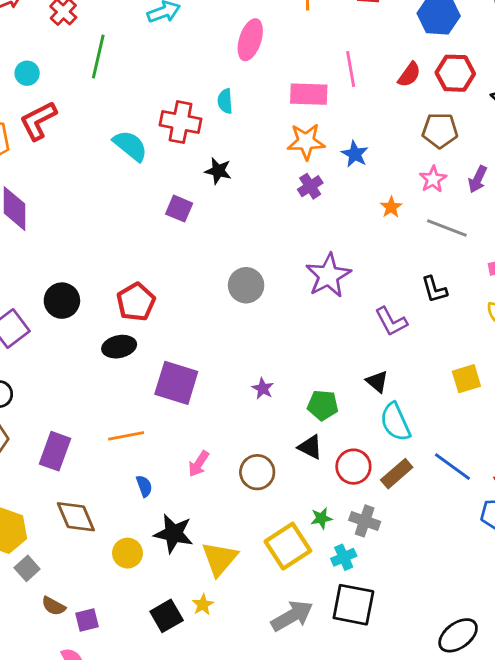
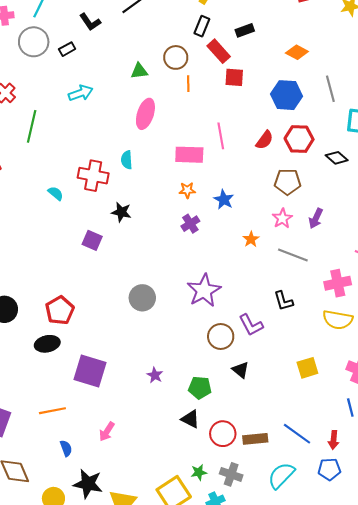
orange star: (306, 142) -> (187, 190), size x0.6
cyan semicircle: (130, 146) -> (56, 193), size x0.6
cyan semicircle: (395, 422) -> (281, 475), moved, turned 68
brown circle: (257, 472) -> (221, 336), moved
brown rectangle: (397, 474) -> (255, 439), turned 35

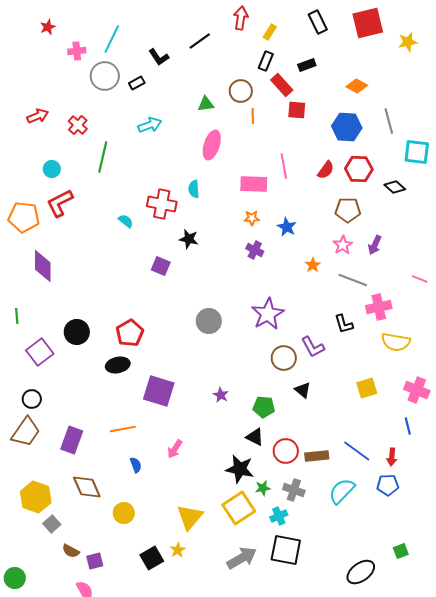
purple cross: (190, 224) -> (255, 250), turned -30
pink cross: (338, 283) -> (379, 307), moved
black star: (88, 484) -> (240, 469), moved

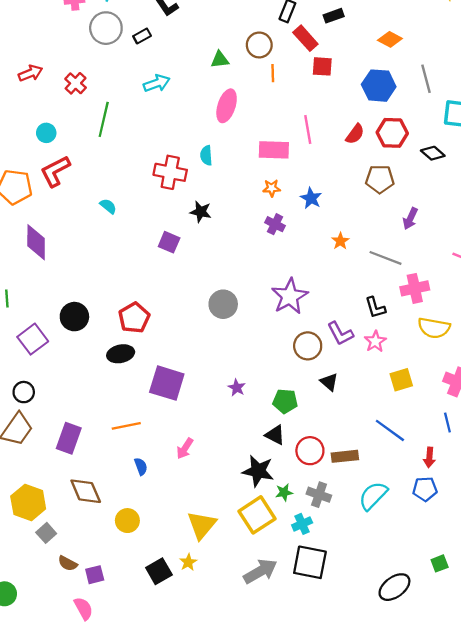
cyan semicircle: (126, 221) -> (108, 206), moved
pink star: (343, 245) -> (375, 341), moved
blue line: (357, 451) -> (390, 430), moved

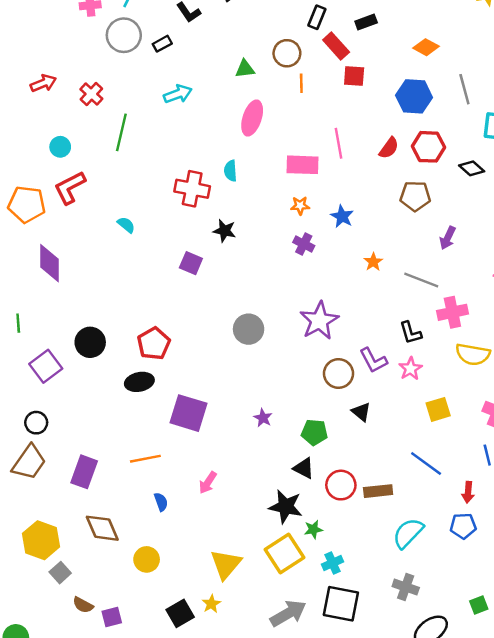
gray cross: (319, 495) -> (406, 587), moved

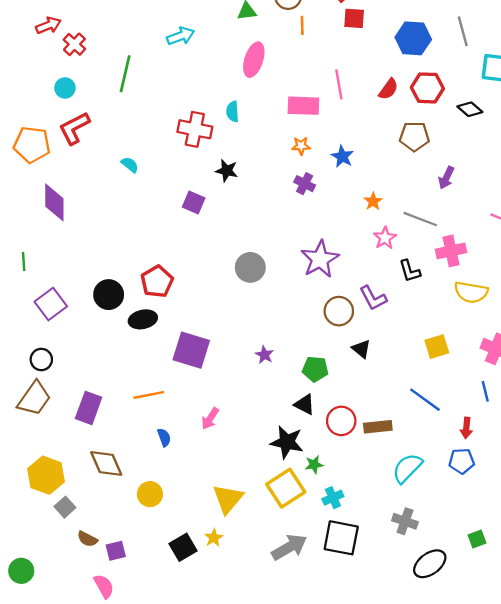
red cross: (91, 94) -> (74, 44), moved
black circle: (90, 342) -> (109, 295), moved
pink star: (410, 369) -> (385, 238), moved

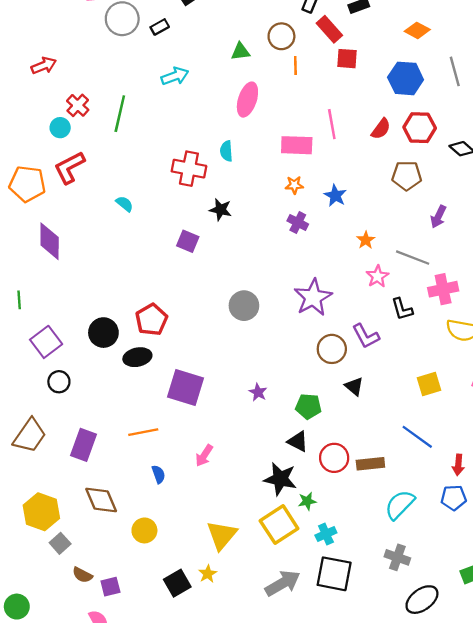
red cross: (74, 44) -> (78, 105), moved
black circle: (41, 360) -> (59, 382), moved

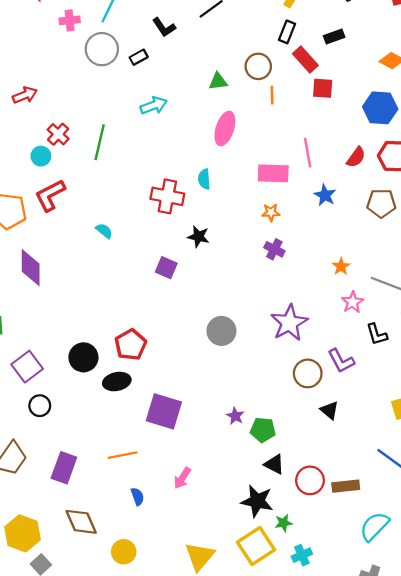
blue star: (335, 196) -> (325, 195), moved
green pentagon: (308, 406) -> (263, 430), moved

